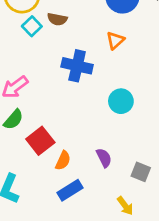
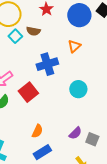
blue cross: (77, 66) -> (47, 64), turned -30
red square: (40, 141) -> (28, 92), moved
purple semicircle: (104, 158) -> (75, 133), moved, turned 72

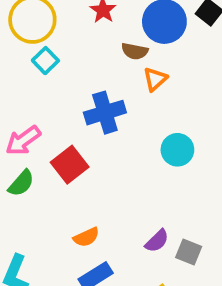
brown semicircle: (33, 31) -> (135, 51), moved
cyan circle: (78, 89) -> (177, 150), moved
orange semicircle: (37, 131) -> (86, 237), turned 40

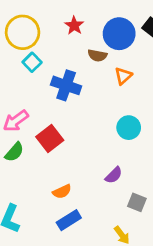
orange triangle: (155, 79) -> (123, 76), moved
blue cross: (105, 113) -> (66, 85), moved, turned 36
purple semicircle: (157, 241) -> (114, 175), moved

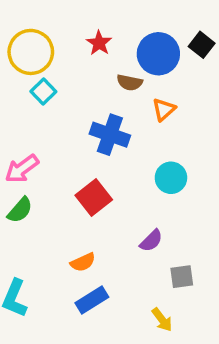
blue cross: (66, 85) -> (110, 135), moved
red square: (50, 138) -> (94, 198), moved
gray square: (137, 202) -> (182, 277), turned -30

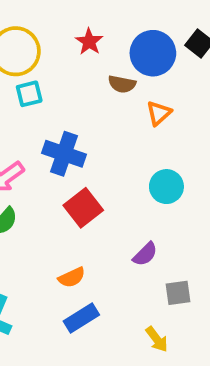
cyan square: (43, 91) -> (29, 94), turned 30
blue cross: (110, 135) -> (64, 154), moved

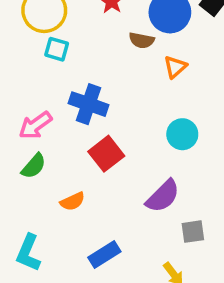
cyan square: (29, 94) -> (57, 49), turned 30
purple semicircle: (145, 254) -> (163, 196), size x1.5
orange semicircle: (72, 277) -> (73, 201), moved

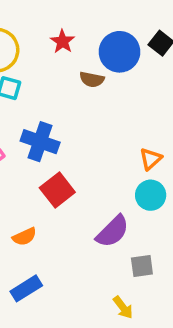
orange triangle: (175, 67) -> (151, 159), moved
cyan circle: (182, 134) -> (151, 195), moved
blue rectangle: (104, 255) -> (26, 288), moved

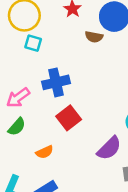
blue cross: (40, 142) -> (56, 82), turned -32

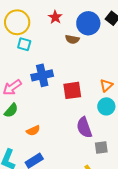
red square: (69, 118) -> (72, 90), moved, turned 30
purple semicircle: (109, 148) -> (84, 128), turned 115

